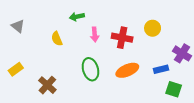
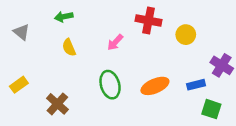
green arrow: (77, 17) -> (64, 17), moved
pink arrow: (95, 35) -> (115, 42), turned 48
red cross: (122, 38) -> (149, 20), moved

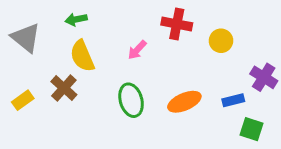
gray triangle: (21, 32) -> (26, 38), size x1.5
yellow semicircle: (69, 47) -> (82, 56), size x1.5
brown cross: (57, 104) -> (64, 88), moved

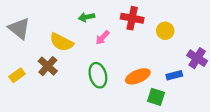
green arrow: (76, 19) -> (87, 17), moved
yellow semicircle: (82, 56) -> (61, 42), turned -40
green square: (251, 129) -> (156, 97), moved

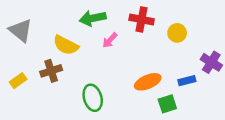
green arrow: (87, 17) -> (93, 18), size x1.5
brown cross: (48, 66) -> (51, 71), turned 30
green ellipse: (98, 75) -> (93, 98), moved
green square: (156, 97) -> (167, 104), turned -36

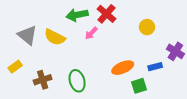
red cross: (142, 19) -> (106, 14), moved, turned 30
gray triangle: (21, 30) -> (27, 35), moved
brown cross: (51, 71) -> (43, 80), moved

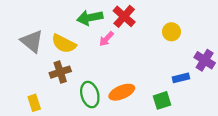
yellow rectangle: (15, 67) -> (34, 103), moved, turned -72
orange ellipse: (123, 68) -> (122, 92), moved
brown cross: (43, 80) -> (60, 72), moved

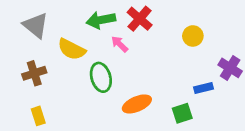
pink arrow: (106, 39) -> (120, 44), turned 91
gray triangle: (32, 41) -> (36, 25), moved
brown cross: (60, 72) -> (34, 73), moved
green ellipse: (90, 95) -> (101, 77), moved

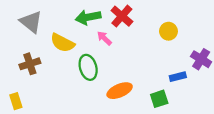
yellow rectangle: (38, 116) -> (16, 101), moved

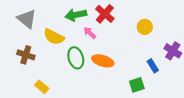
brown cross: (30, 64) -> (26, 55), turned 36
blue rectangle: (178, 77) -> (153, 66), turned 72
orange ellipse: (120, 91) -> (103, 61), moved, turned 40
yellow rectangle: (16, 101) -> (42, 87), moved, turned -32

